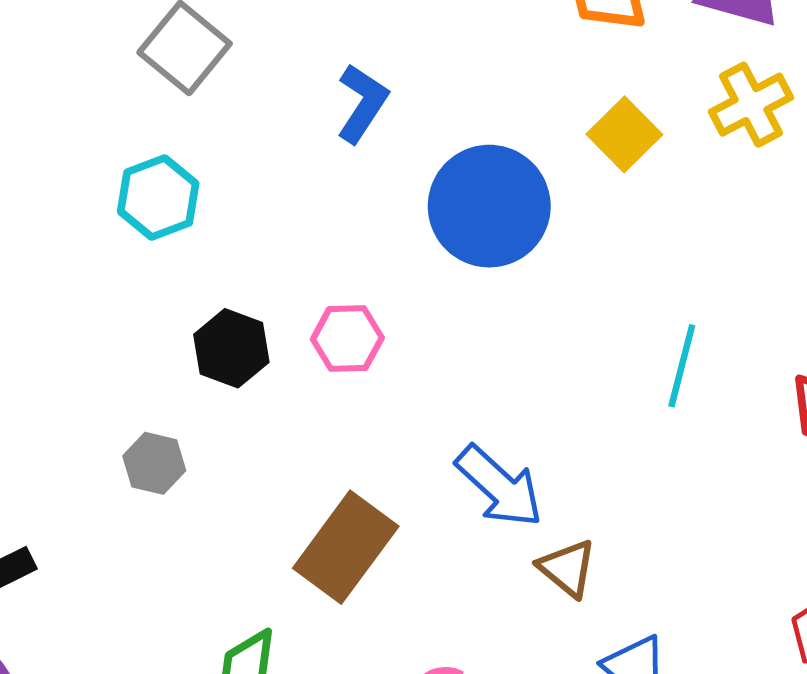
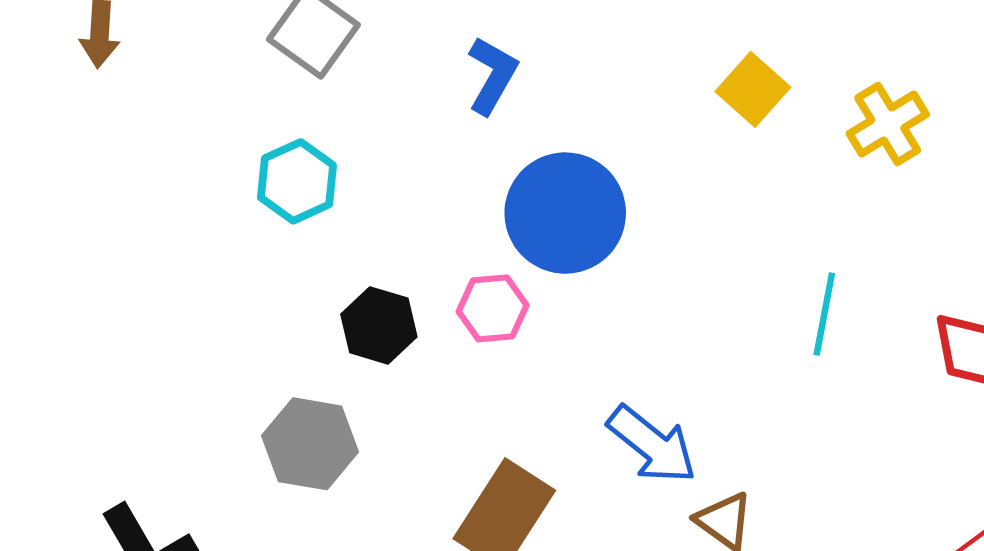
yellow cross: (751, 105) -> (888, 124), moved
blue circle: (489, 206) -> (565, 213), moved
gray hexagon: (154, 463) -> (310, 444), size x1.5

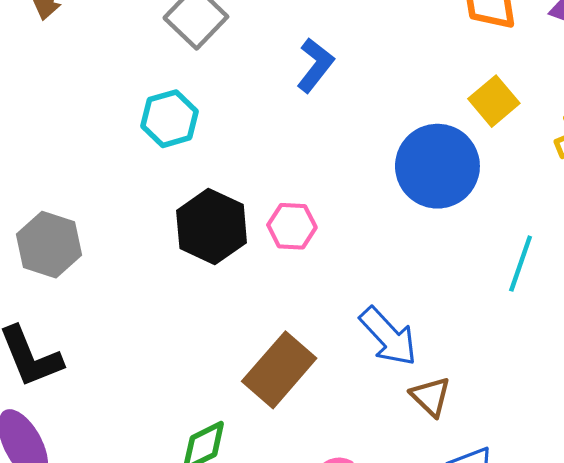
blue circle: (565, 213) -> (437, 166), moved
black hexagon: (379, 325) -> (212, 227), size x1.4
gray hexagon: (310, 444) -> (49, 245), moved

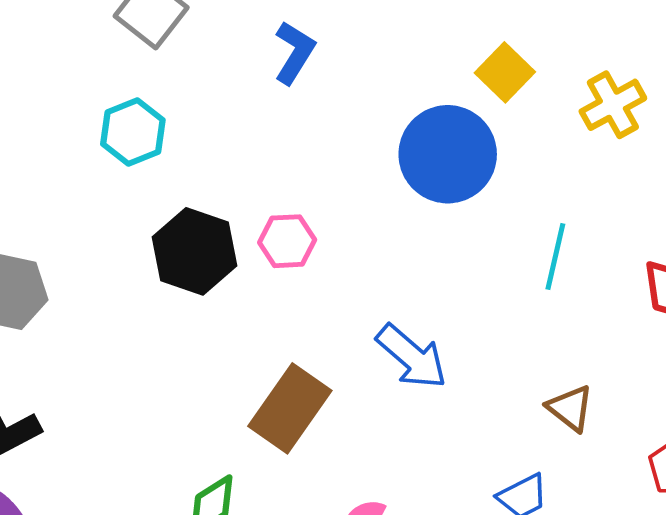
brown triangle: (431, 396) -> (570, 408), moved

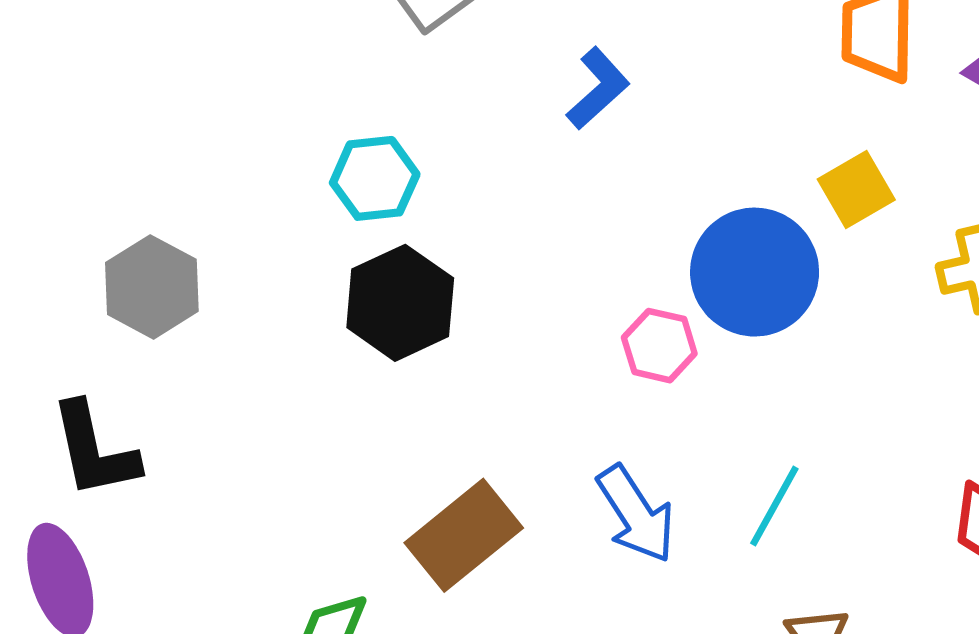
cyan hexagon: (133, 132) -> (375, 178), moved
pink hexagon: (287, 241) -> (659, 346), moved
cyan line: (555, 256) -> (774, 506), moved

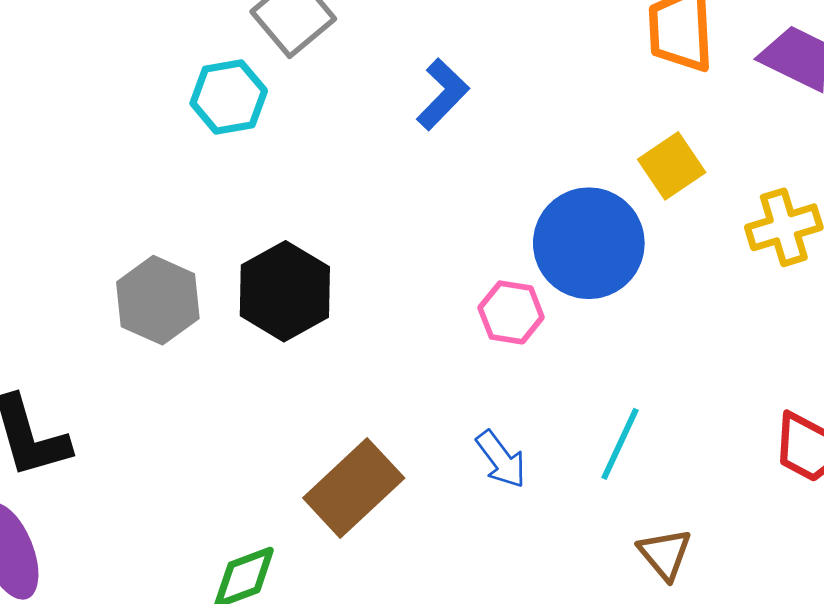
cyan hexagon: (375, 178) -> (229, 97), moved
gray hexagon: (152, 287) -> (158, 300), moved
blue arrow: (636, 514) -> (501, 459), size x0.7

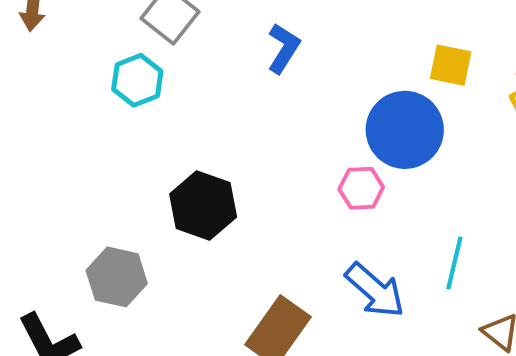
yellow square: (672, 166) -> (451, 65), turned -33
gray hexagon: (158, 300) -> (117, 277), moved
blue arrow: (501, 459) -> (375, 290), size x1.5

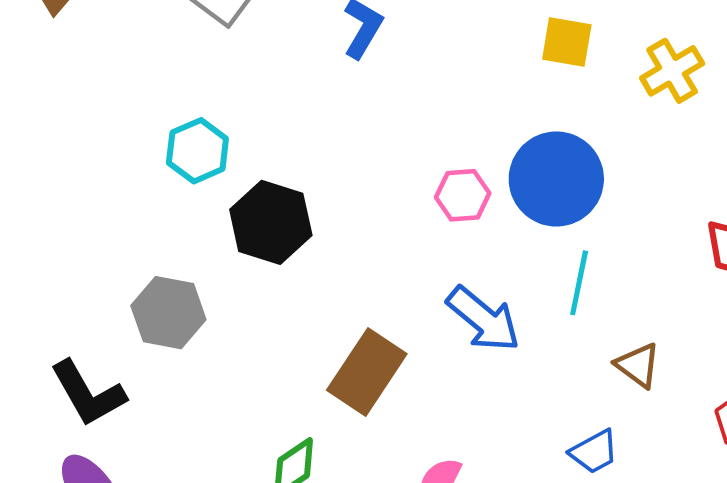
cyan hexagon: (137, 80) -> (197, 151), moved
blue circle: (405, 130) -> (556, 179), moved

